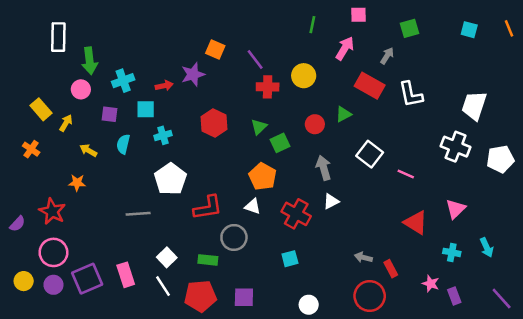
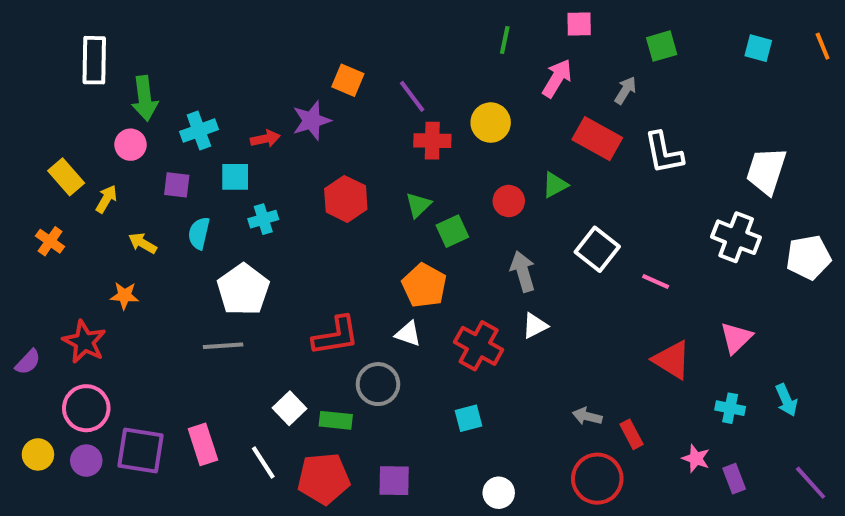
white pentagon: (170, 179) -> (243, 290), moved
white square: (167, 257) -> (289, 408), moved
purple square: (87, 279) -> (141, 450), turned 32

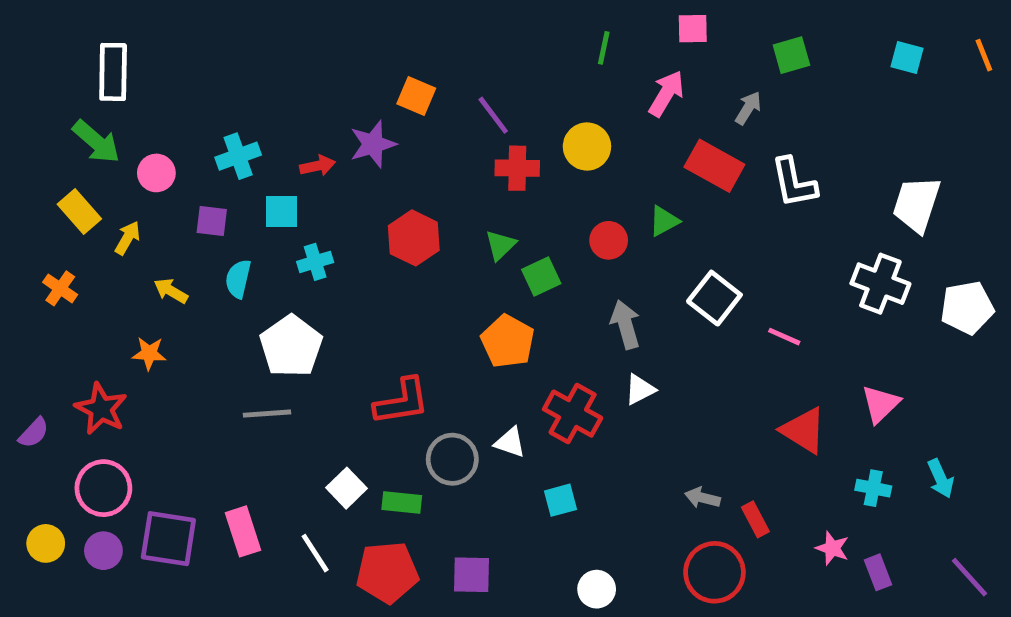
green arrow: (145, 98) -> (96, 142), moved, turned -42
white triangle: (408, 334) -> (510, 442), moved

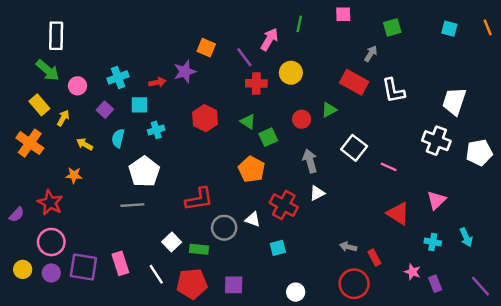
pink arrow: (666, 94) -> (269, 39), moved
purple square: (212, 221) -> (105, 110), turned 35
green triangle: (500, 245) -> (248, 122), turned -42
orange cross: (60, 288) -> (30, 143), size x1.6

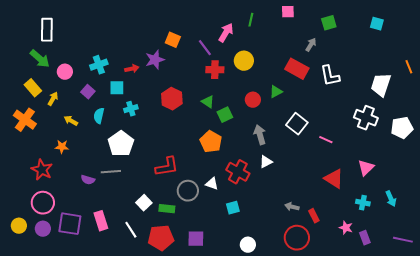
orange line: (488, 27) -> (409, 67), moved
purple semicircle: (17, 215) -> (88, 180), moved, turned 64
purple line: (480, 286) -> (403, 240), turned -36

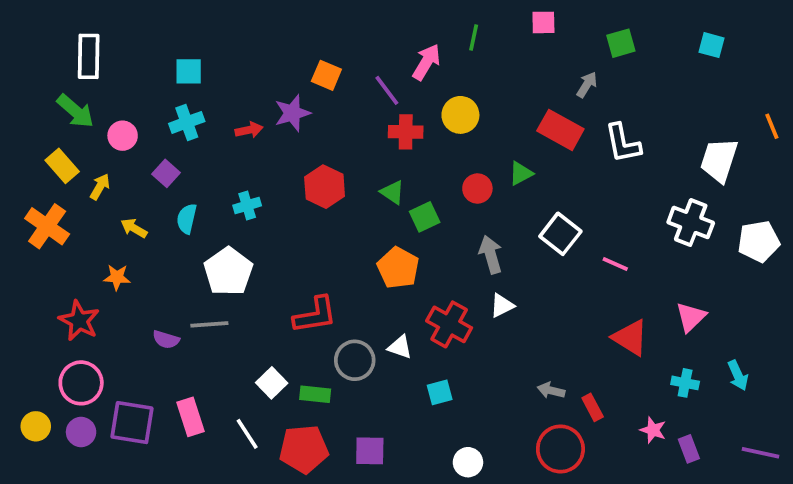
cyan square: (117, 88) -> (189, 71), moved

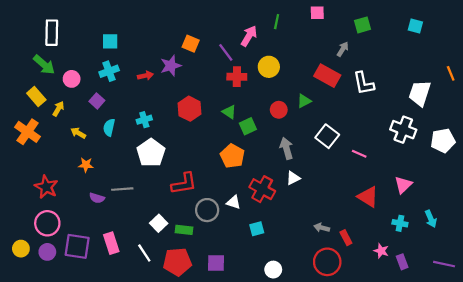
white pentagon: (228, 272) -> (151, 153), moved
orange star: (117, 277) -> (86, 165), moved

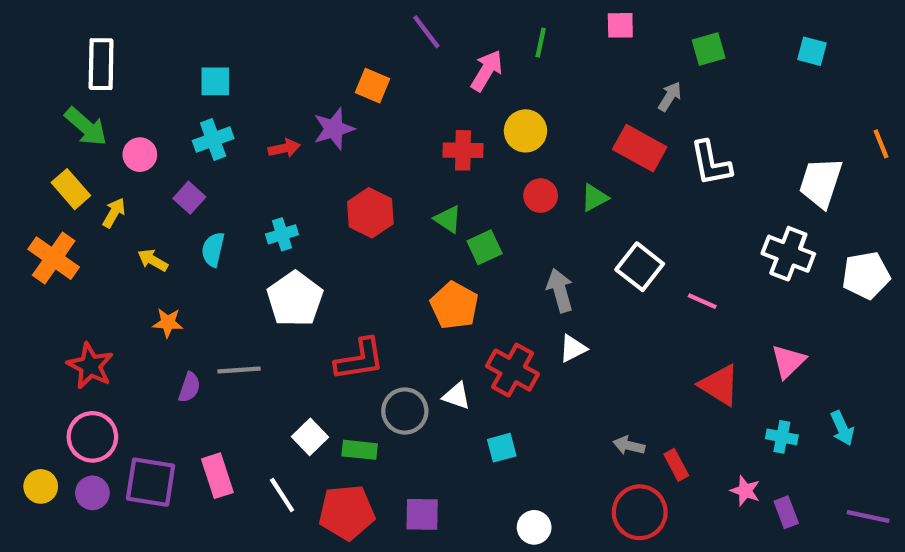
purple line: (226, 52) -> (426, 32), moved
red circle: (279, 110) -> (541, 196), moved
purple semicircle: (97, 198) -> (189, 387), turned -88

